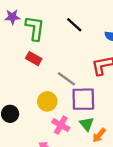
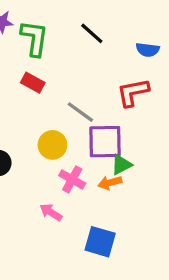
green triangle: (87, 124) -> (121, 165), moved, turned 42
orange arrow: (99, 135) -> (110, 183), moved, turned 35

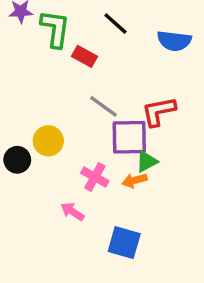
blue semicircle: (148, 50) -> (174, 41), size x1.4
red rectangle: (33, 83) -> (84, 56), moved
red L-shape: (133, 92) -> (159, 111), moved
yellow circle: (52, 145) -> (48, 141), moved

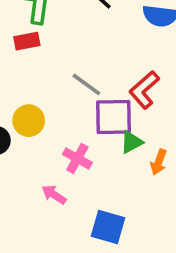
red rectangle: (84, 56) -> (27, 41), moved, turned -40
red L-shape: (159, 111) -> (144, 90), turned -30
orange arrow: (135, 180) -> (159, 162), moved, turned -55

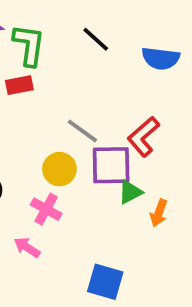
yellow circle: (29, 121) -> (59, 169), moved
pink cross: (77, 158) -> (46, 209), moved
pink arrow: (54, 195) -> (27, 247), moved

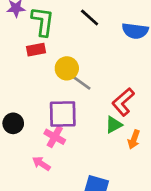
red L-shape: (143, 137) -> (123, 102), moved
purple square: (111, 165) -> (63, 114), moved
yellow circle: (59, 169) -> (67, 68), moved

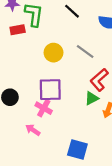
red rectangle: (36, 50) -> (18, 30), moved
gray line: (80, 82) -> (85, 52), moved

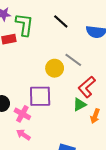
yellow circle: (53, 53) -> (55, 68), moved
pink cross: (44, 108) -> (22, 114), moved

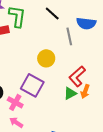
gray line: (73, 60) -> (69, 36), moved, turned 42
purple square: (40, 96) -> (32, 85), turned 30
orange arrow: (95, 116) -> (85, 91), moved

